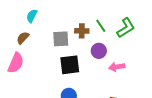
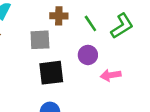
brown cross: (82, 31) -> (59, 16), moved

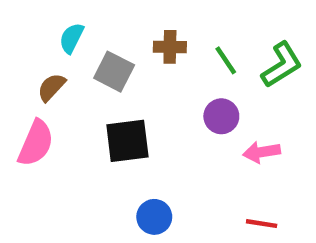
gray square: (40, 40) -> (114, 72), moved, turned 30
black square: (51, 73) -> (127, 141), moved

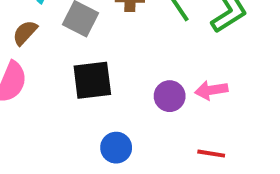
purple circle: (221, 116) -> (170, 96), moved

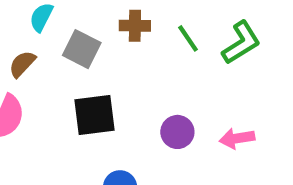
pink arrow: (211, 90) -> (237, 138), moved

